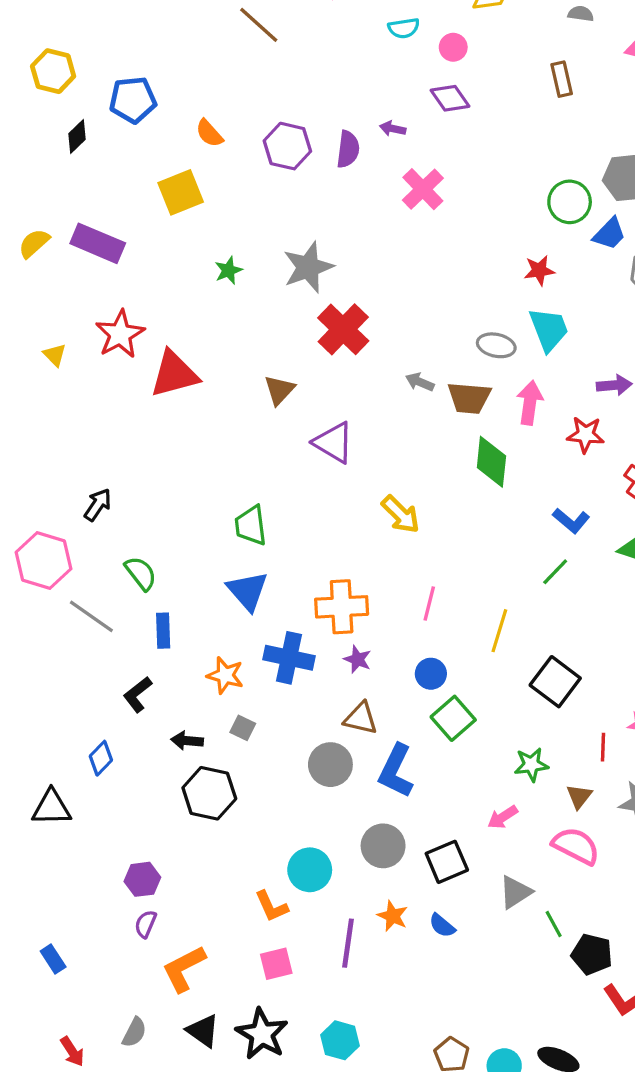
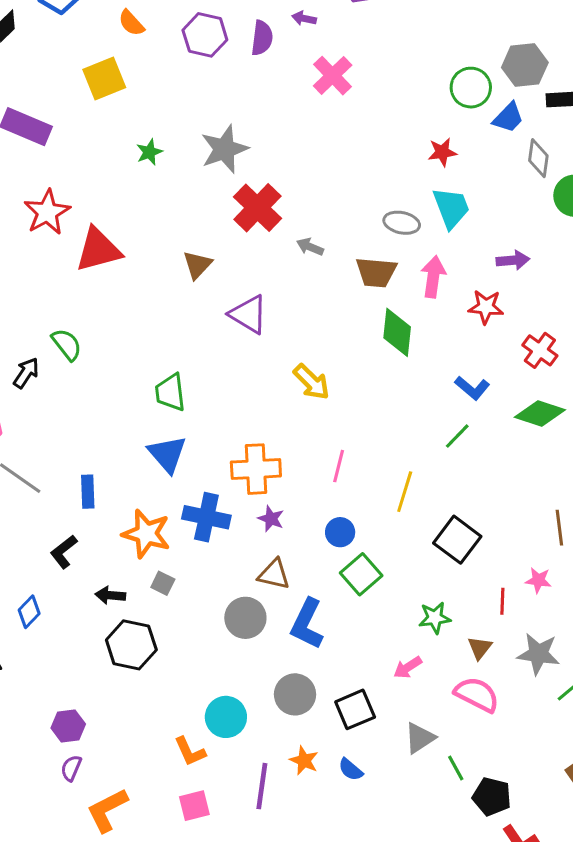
gray arrow: (420, 382) -> (310, 247), moved
green semicircle: (141, 573) -> (67, 344), moved
orange star: (225, 675) -> (146, 534), size x1.4

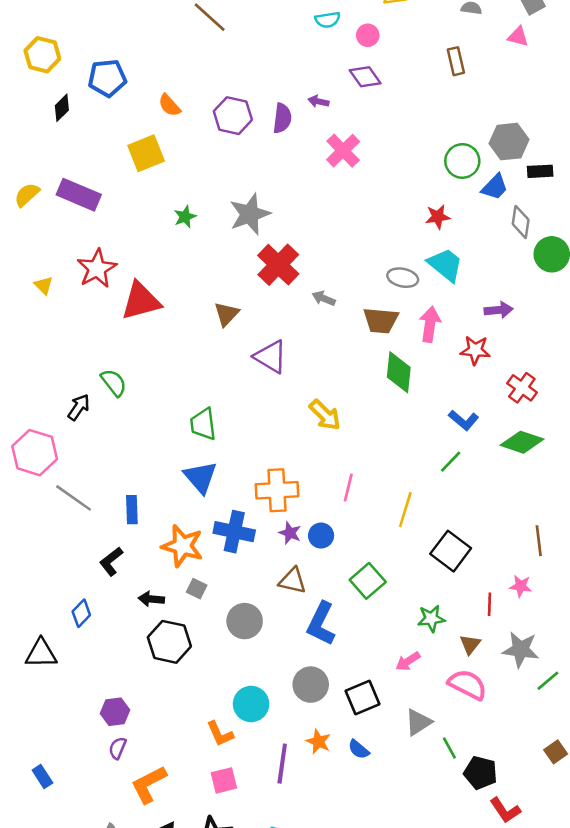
cyan trapezoid: (451, 208) -> (445, 265), turned -30
blue circle: (340, 532) -> (321, 536), moved
gray circle: (245, 618) -> (245, 621), moved

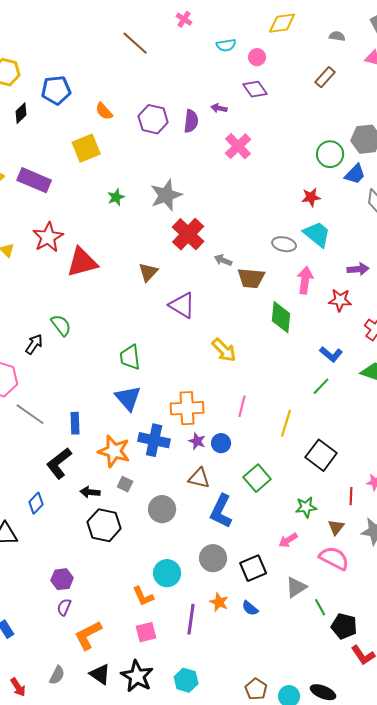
brown rectangle: (456, 61) -> (325, 77), turned 55
brown trapezoid: (381, 320) -> (251, 278), moved
black L-shape: (111, 561) -> (59, 463), size x1.4

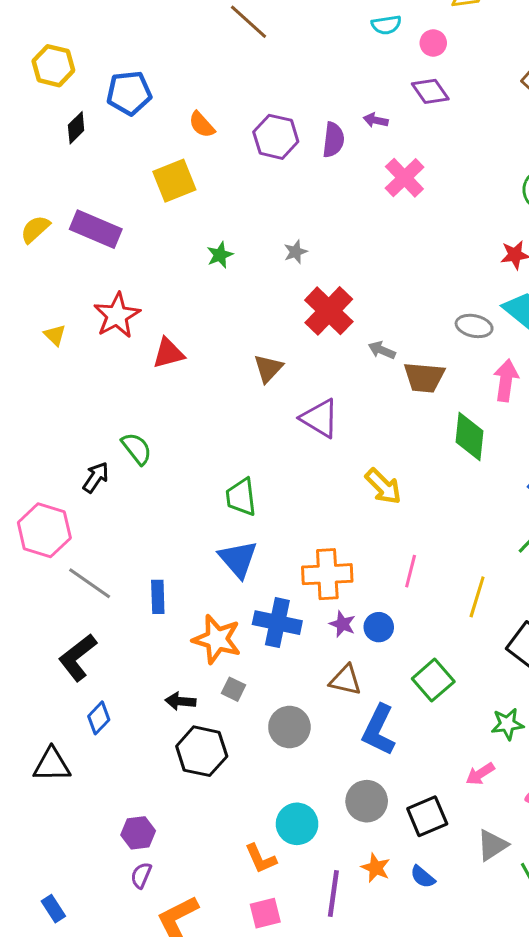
gray star: (166, 195) -> (296, 252), size x0.5
red triangle: (82, 262) -> (168, 353), size x0.7
black L-shape: (59, 463) -> (78, 657), moved

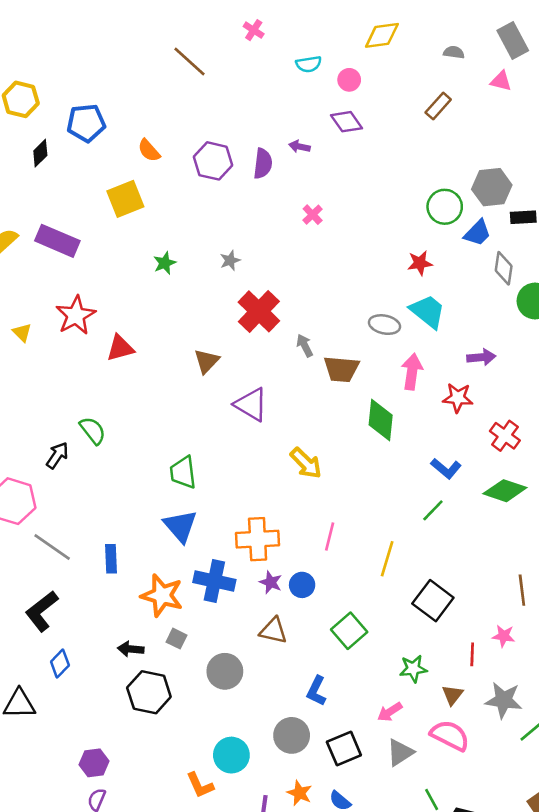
pink cross: (404, 178) -> (313, 215), moved, size x0.6
gray arrow: (382, 350) -> (305, 345), turned 40
blue L-shape: (379, 730) -> (316, 691), moved, size x0.7
gray triangle: (492, 845) -> (400, 752), moved

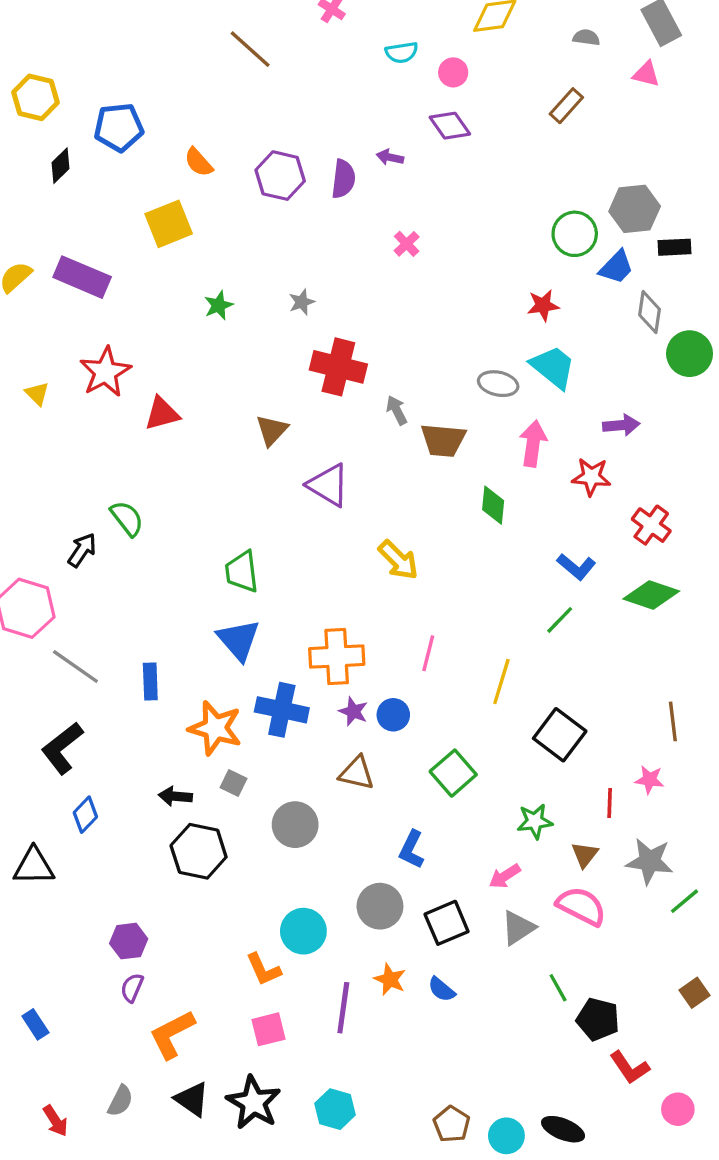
red cross: (259, 311) -> (338, 367), turned -30
green diamond: (381, 420) -> (493, 505), size x0.7

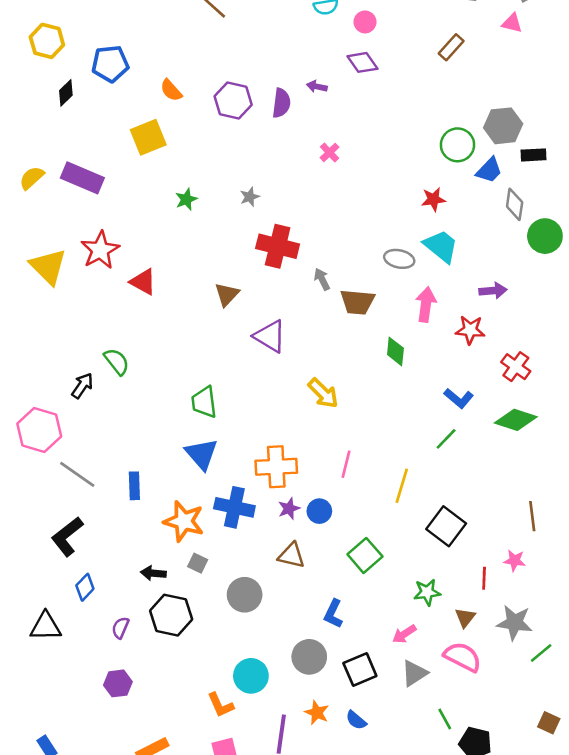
yellow triangle: (37, 394) -> (48, 267), size x2.0
red triangle: (162, 414) -> (143, 282), turned 44
purple star: (353, 711) -> (289, 509), turned 30
purple semicircle: (132, 988) -> (120, 628), moved
brown square: (695, 993) -> (549, 723), turned -30

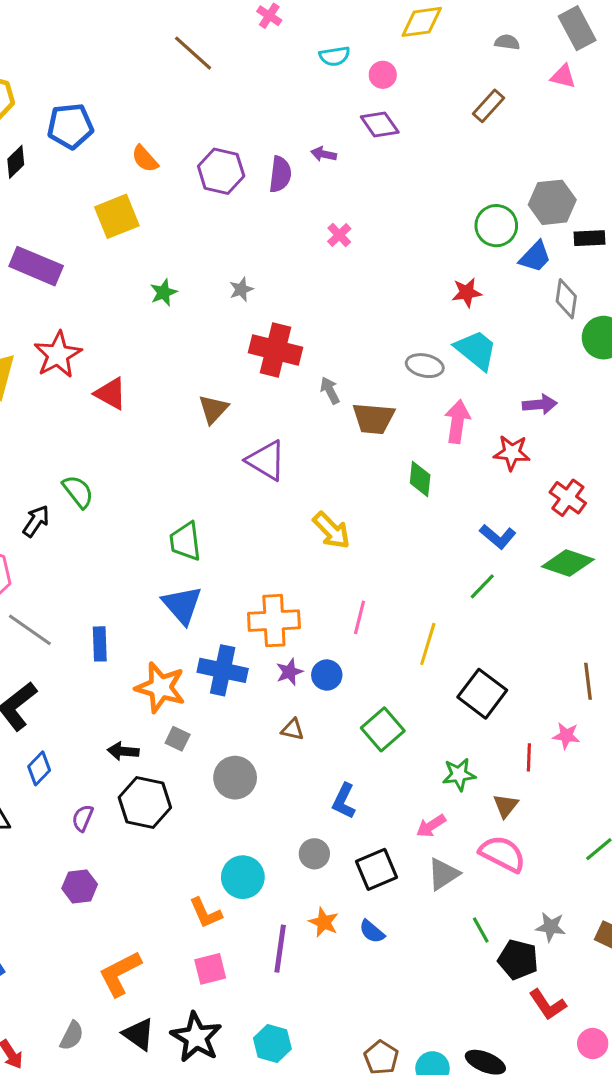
brown triangle: (291, 555) -> (293, 729), size x0.7
gray star: (515, 623) -> (551, 927), moved, size x0.7
gray circle: (309, 657) -> (314, 854), size x0.7

